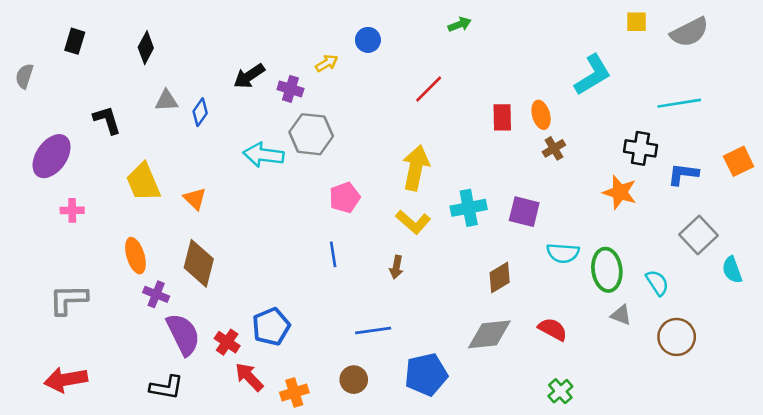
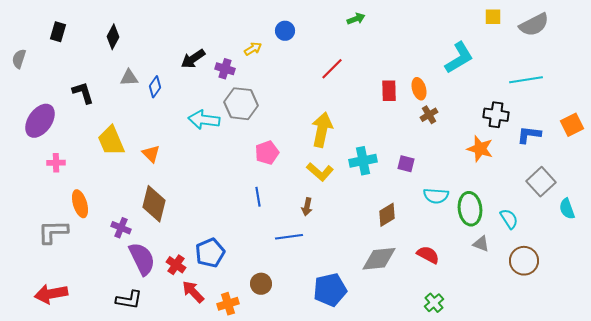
purple square: (524, 212) -> (406, 164), size x0.7
orange ellipse: (135, 256) -> (80, 204), moved
blue line: (373, 331) -> (289, 237), moved
brown circle: (354, 380) -> (261, 284), moved

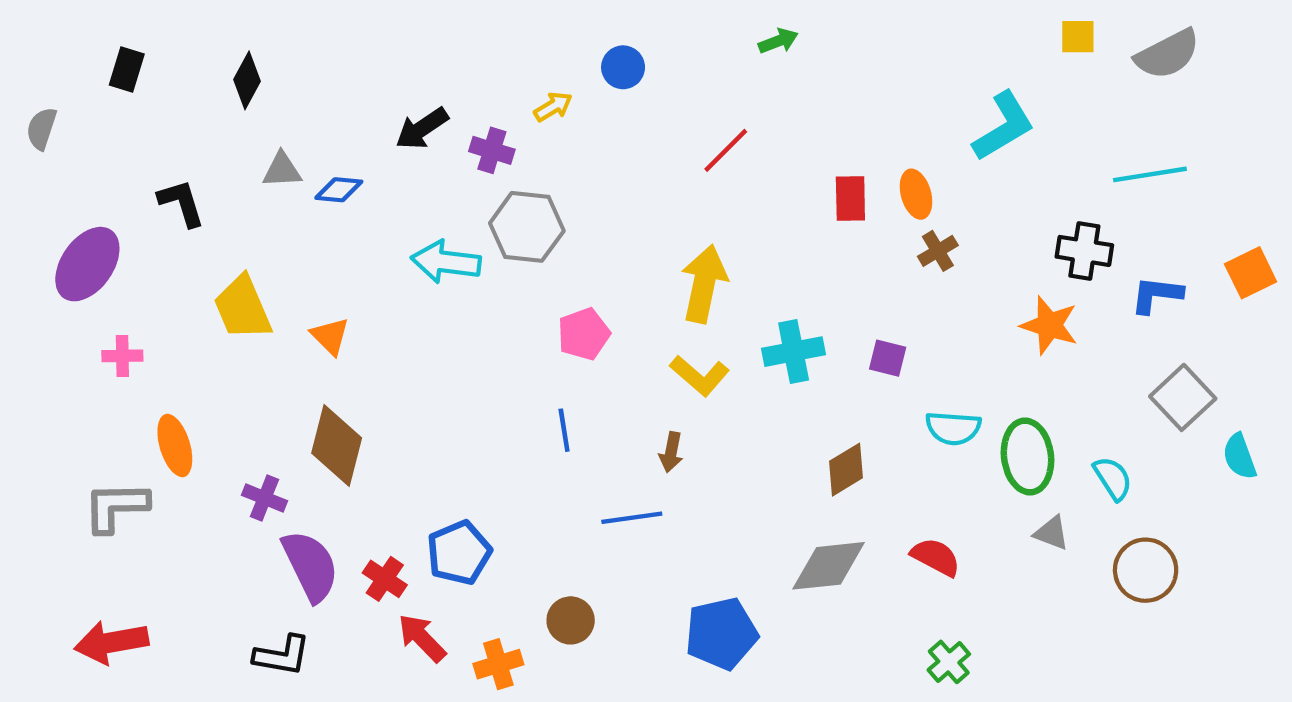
blue diamond: (155, 87) -> (339, 190), turned 60

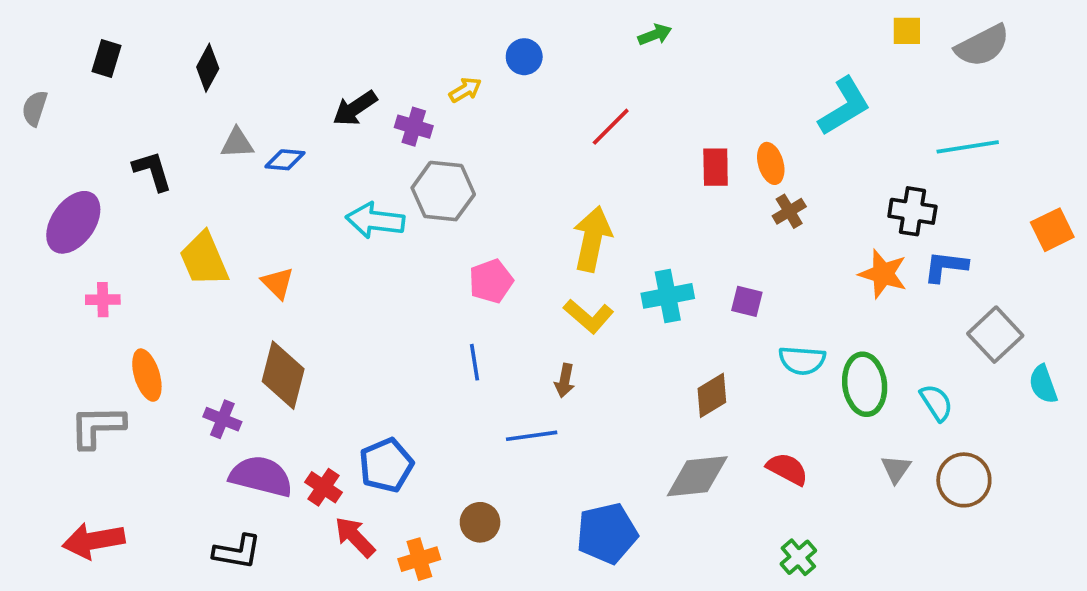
blue L-shape: (1157, 295) -> (946, 266), moved
gray triangle: (1052, 533) -> (896, 469), moved, turned 44
purple semicircle: (310, 566) -> (261, 476), turned -50

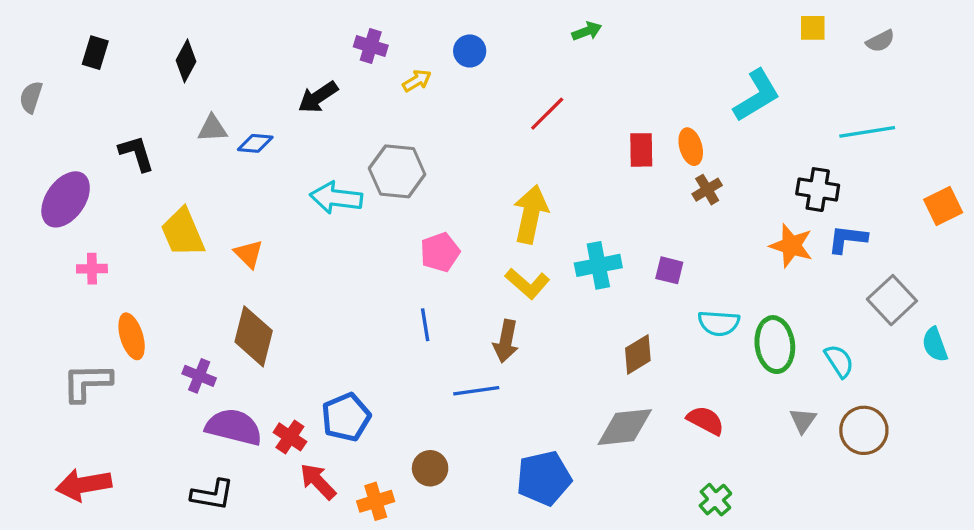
gray semicircle: (982, 46) -> (880, 41), size x0.6
purple cross: (414, 127) -> (371, 46), moved
brown arrow: (565, 381) -> (506, 341), size x1.4

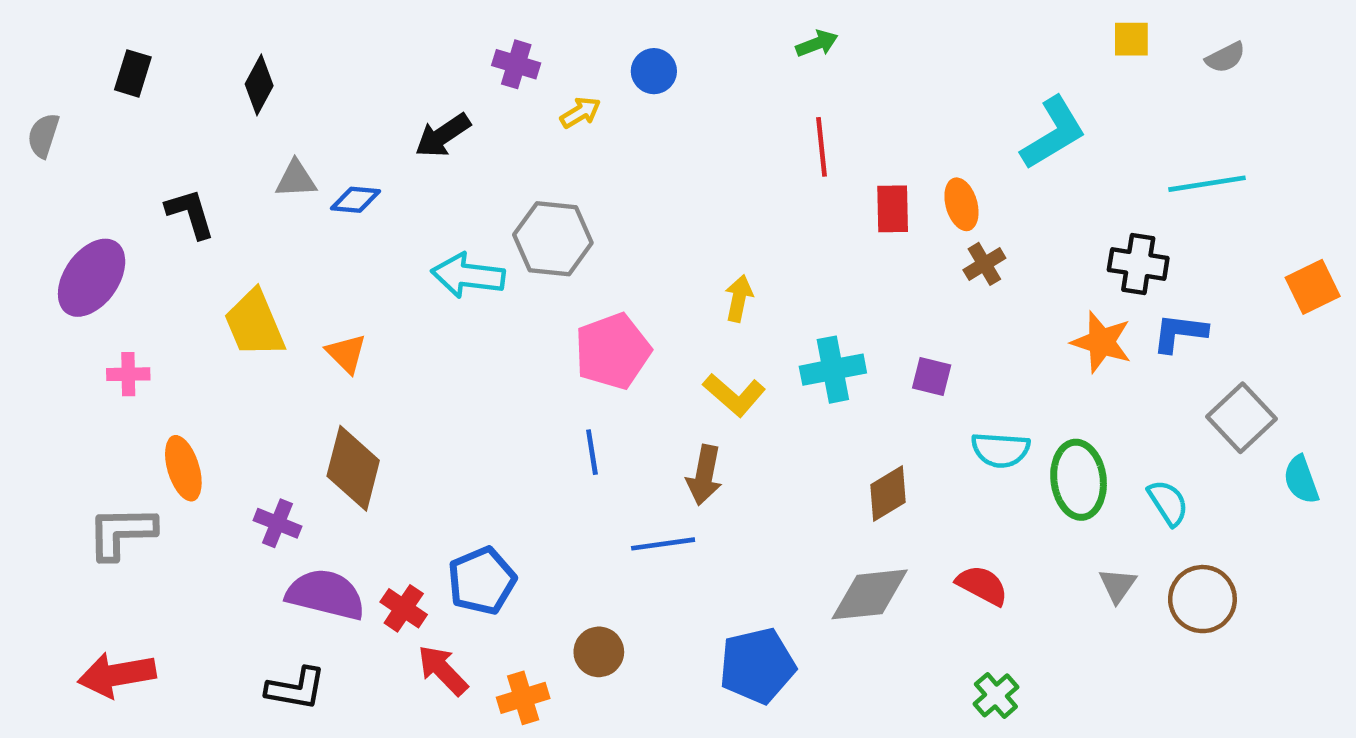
red line: (547, 114) -> (821, 147), moved, turned -51
yellow arrow: (531, 214) -> (739, 298), size x0.6
pink pentagon: (440, 252) -> (613, 351), size x1.4

